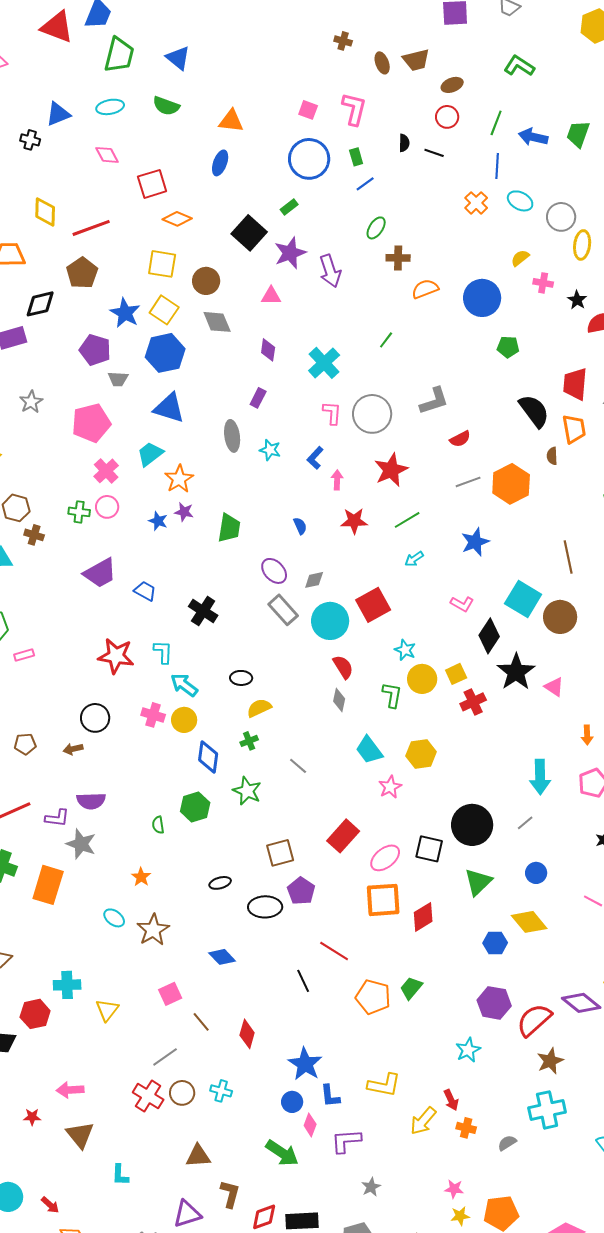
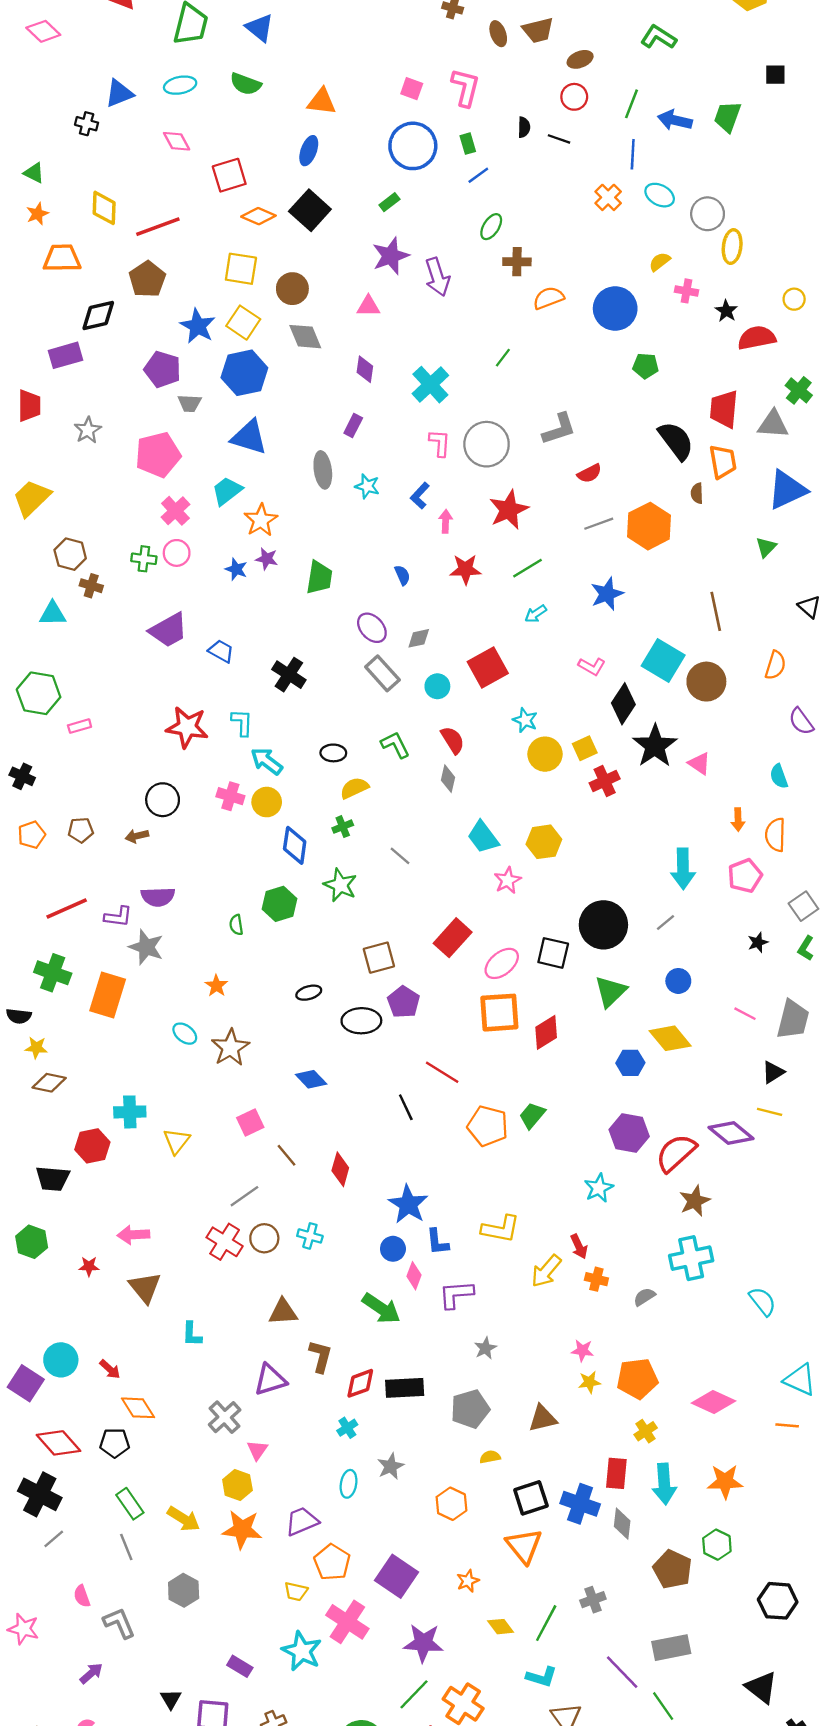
black square: (249, 233) -> (310, 210), moved
cyan circle: (330, 621) -> (437, 686), size x0.6
green L-shape: (392, 695) -> (395, 745), moved, turned -36

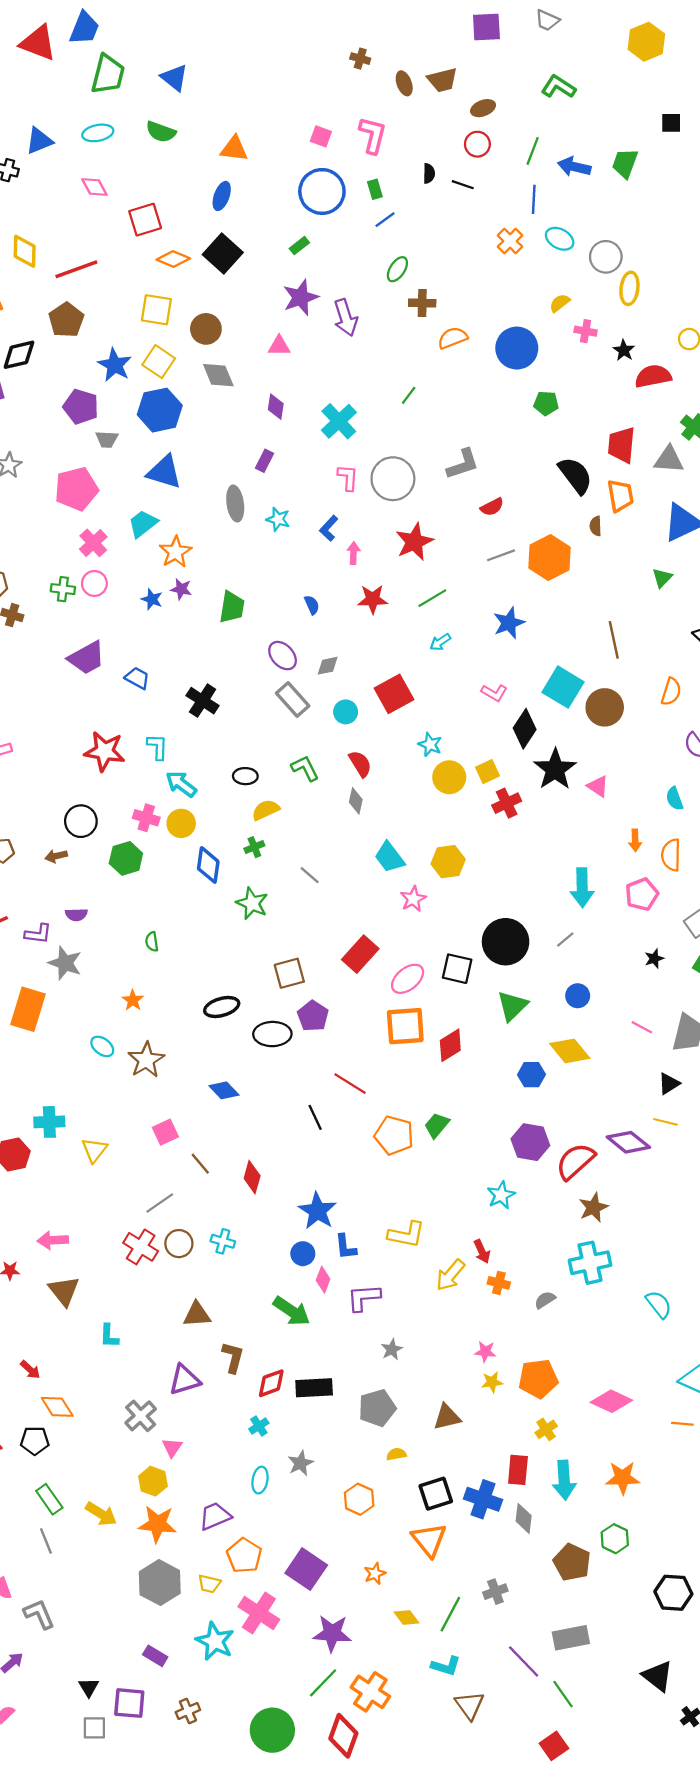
purple semicircle: (158, 897) -> (76, 915), size x0.7
green hexagon: (280, 904) -> (126, 858), moved
black ellipse: (309, 993) -> (222, 1007), size x1.4
gray hexagon: (184, 1590) -> (160, 1583), moved, size x1.4

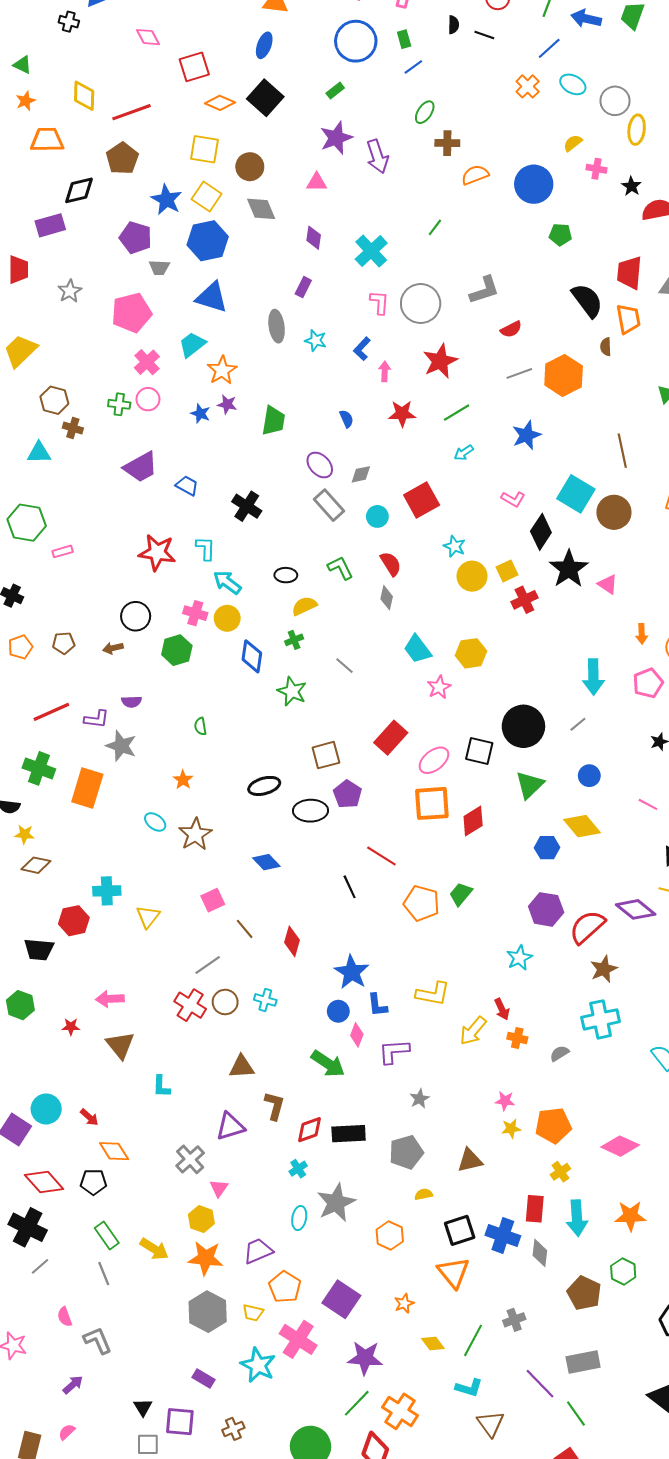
blue line: (534, 199) -> (549, 48), turned 45
gray star: (301, 1463) -> (336, 1203), size x1.6

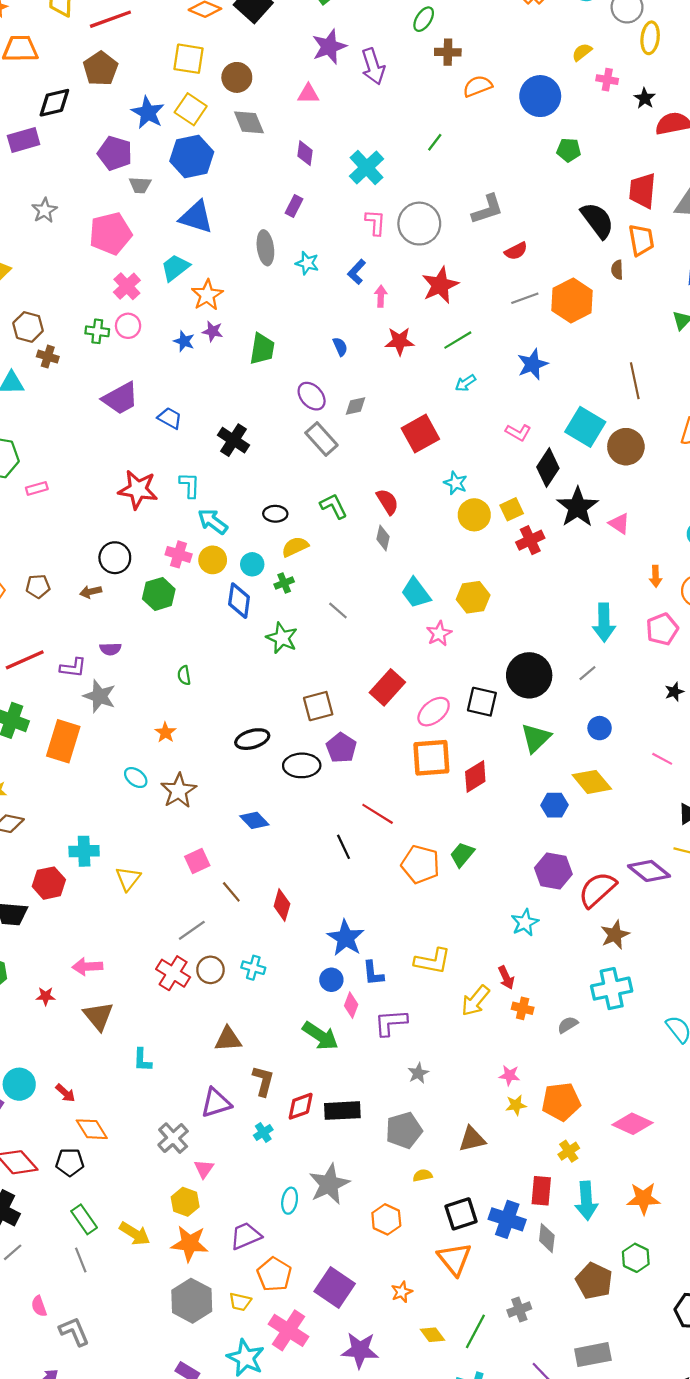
cyan circle: (377, 516) -> (252, 564), moved
cyan cross: (298, 1169) -> (263, 1133), moved

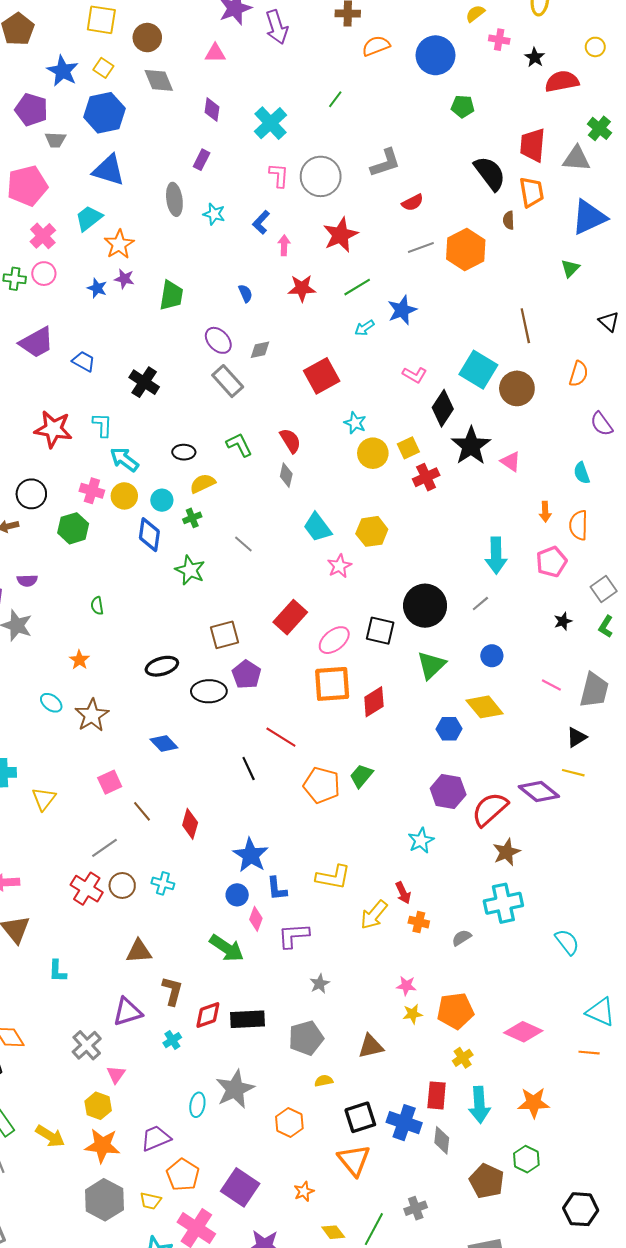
yellow square: (191, 109) -> (103, 68), size x0.7
blue star: (532, 364) -> (402, 310), moved

